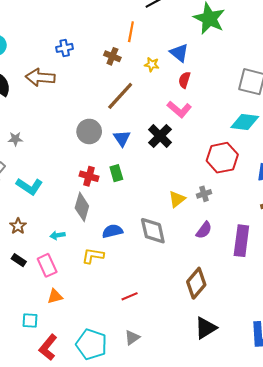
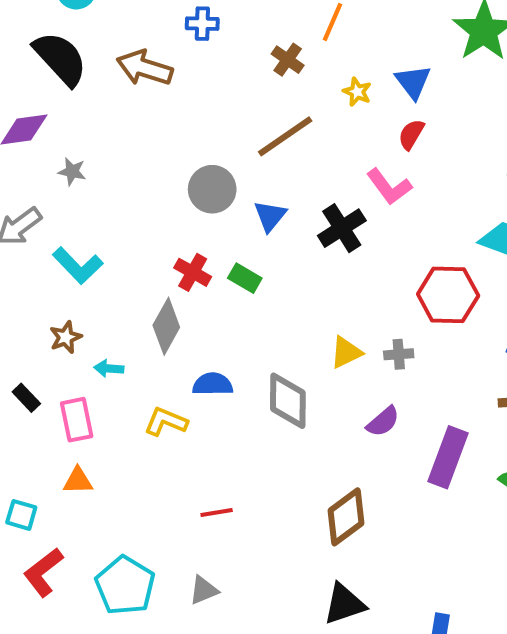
green rectangle: (116, 173) -> (245, 278), turned -56
brown star: (18, 226) -> (66, 337), moved

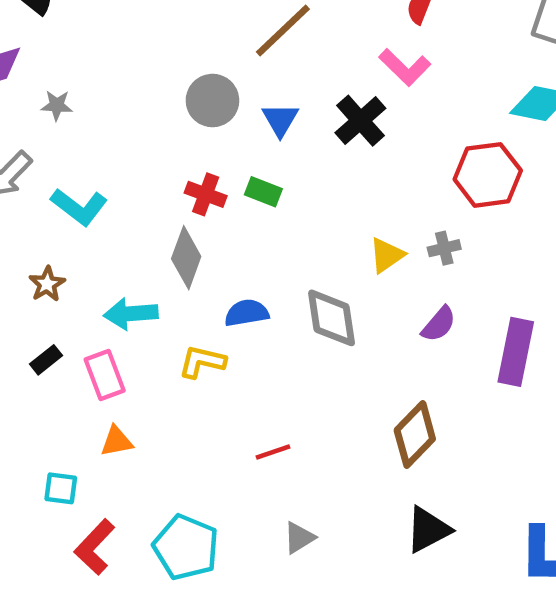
brown star: (66, 337) -> (47, 284), moved
cyan arrow: (109, 368) -> (131, 314), size x1.6
black rectangle: (26, 398) -> (46, 360), turned -76
gray triangle: (204, 590) -> (299, 538), moved

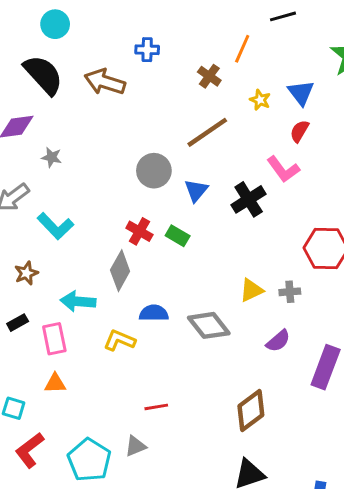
gray diamond: (332, 318) -> (209, 325), turned -39
gray triangle: (299, 538) -> (135, 446), moved

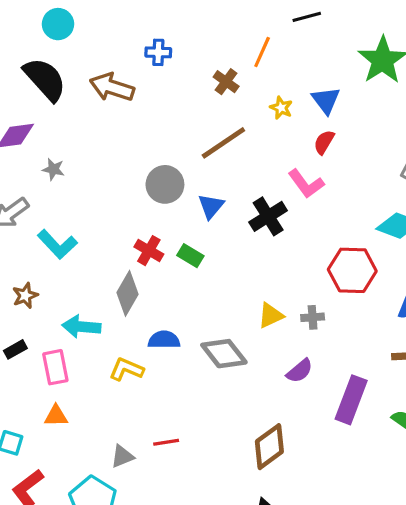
gray triangle: (135, 446) -> (122, 456), moved

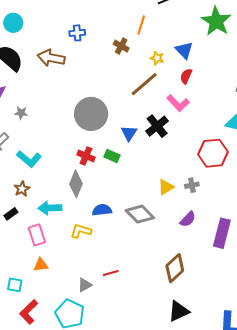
brown line: (223, 143) -> (144, 84), moved
gray circle: (165, 184) -> (91, 114), size x1.4
blue triangle: (211, 206) -> (129, 133), moved
brown star: (25, 296) -> (22, 189), moved
black rectangle: (15, 349) -> (11, 214), moved

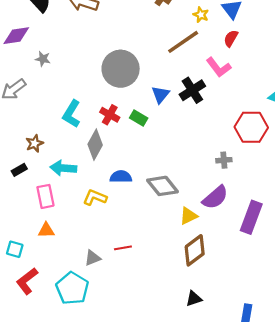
cyan L-shape: (29, 159) -> (72, 114), moved, turned 75
yellow triangle: (166, 187) -> (188, 216), moved
purple semicircle: (188, 219) -> (215, 197), size x1.4
black triangle: (179, 311) -> (194, 299), size x0.7

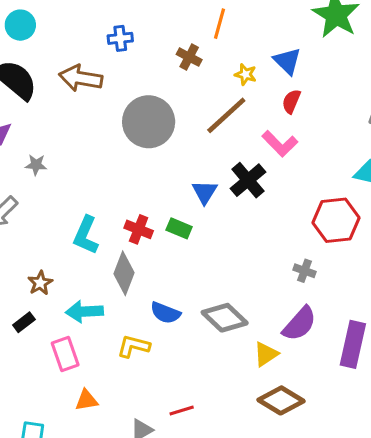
gray circle: (121, 69) -> (149, 122), moved
gray cross: (224, 160) -> (305, 271), turned 32
blue semicircle: (121, 177) -> (165, 313), turned -150
orange triangle: (46, 230) -> (86, 400), moved
brown diamond: (195, 250) -> (281, 400), turned 76

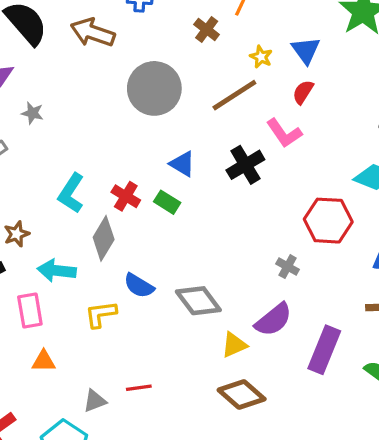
blue triangle: (205, 192) -> (182, 164), moved, turned -40
yellow L-shape: (133, 346) -> (101, 314), turned -32

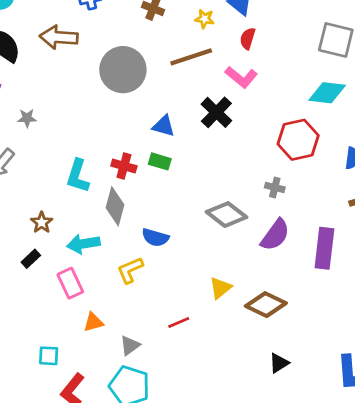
brown line: (234, 95) -> (191, 57), turned 30
gray diamond: (198, 301) -> (227, 215), moved
yellow triangle: (234, 345) -> (220, 288), moved
gray triangle: (95, 401) -> (130, 346), moved

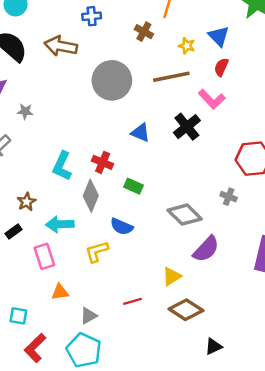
green rectangle: (160, 161) -> (133, 186), moved
purple semicircle: (275, 235) -> (206, 249), moved
brown diamond: (266, 305) -> (186, 310), moved

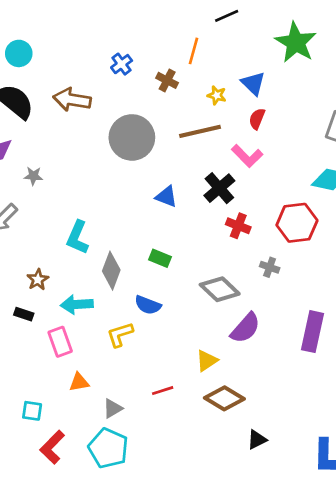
blue cross: (92, 16) -> (122, 64), moved, turned -30
red cross: (103, 162) -> (238, 226), moved
black rectangle: (13, 232) -> (24, 314), turned 56

